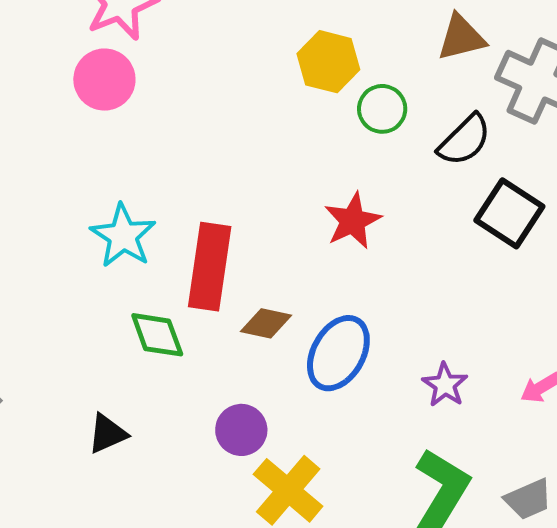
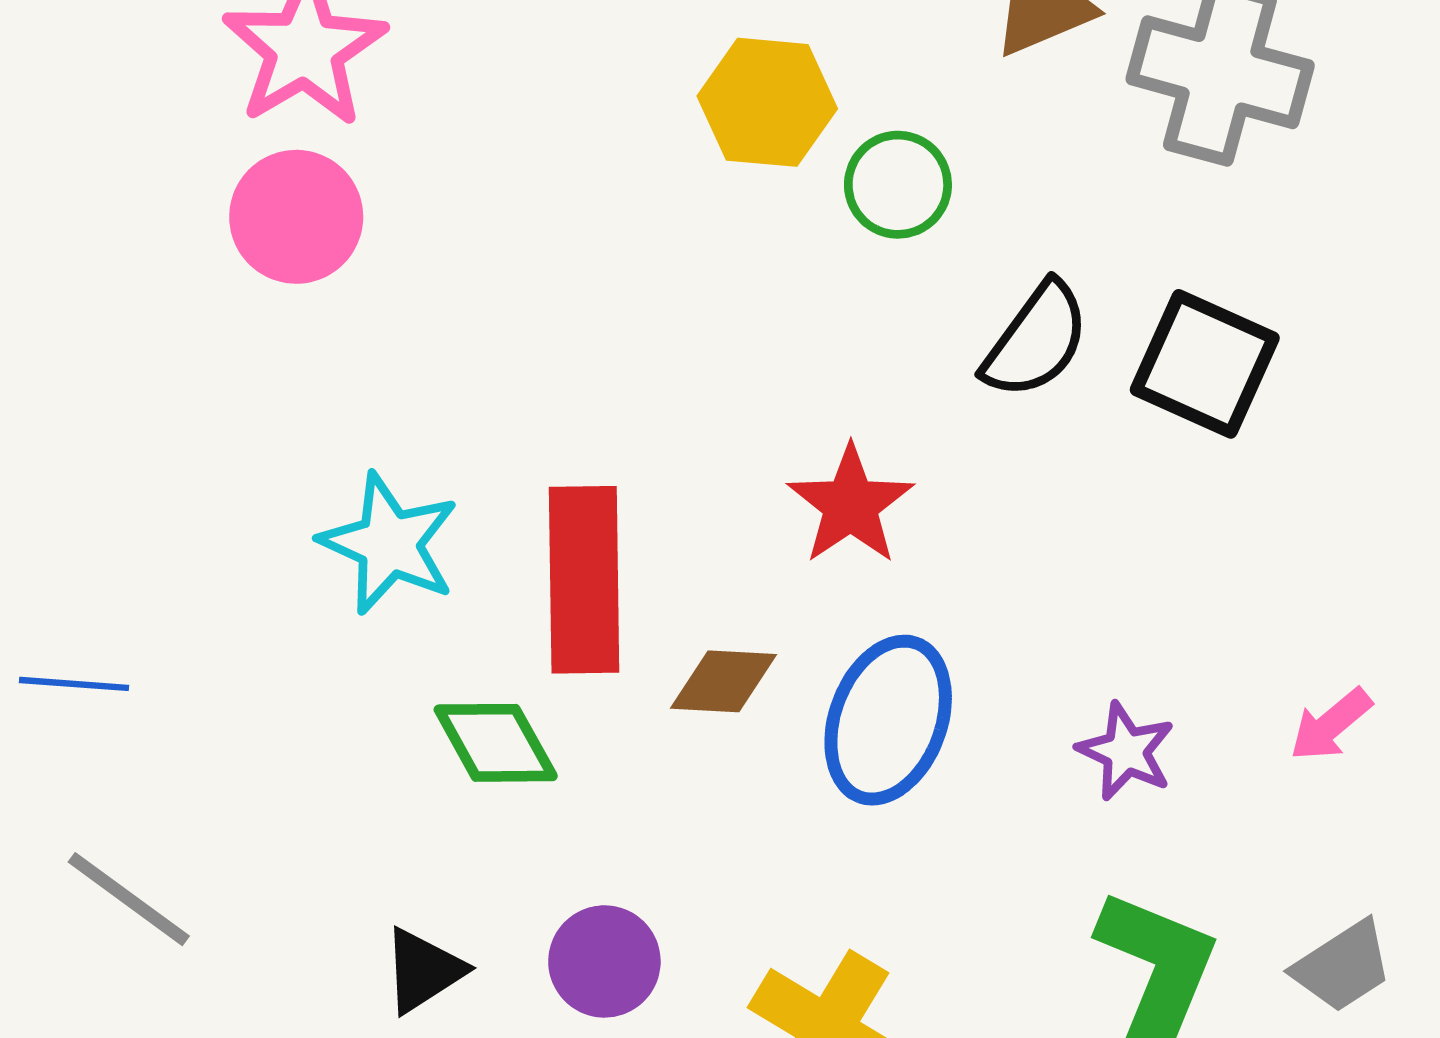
black semicircle: (464, 140) -> (1036, 340), moved
red star: (353, 221) -> (851, 505), moved
purple circle: (241, 430) -> (604, 961), moved

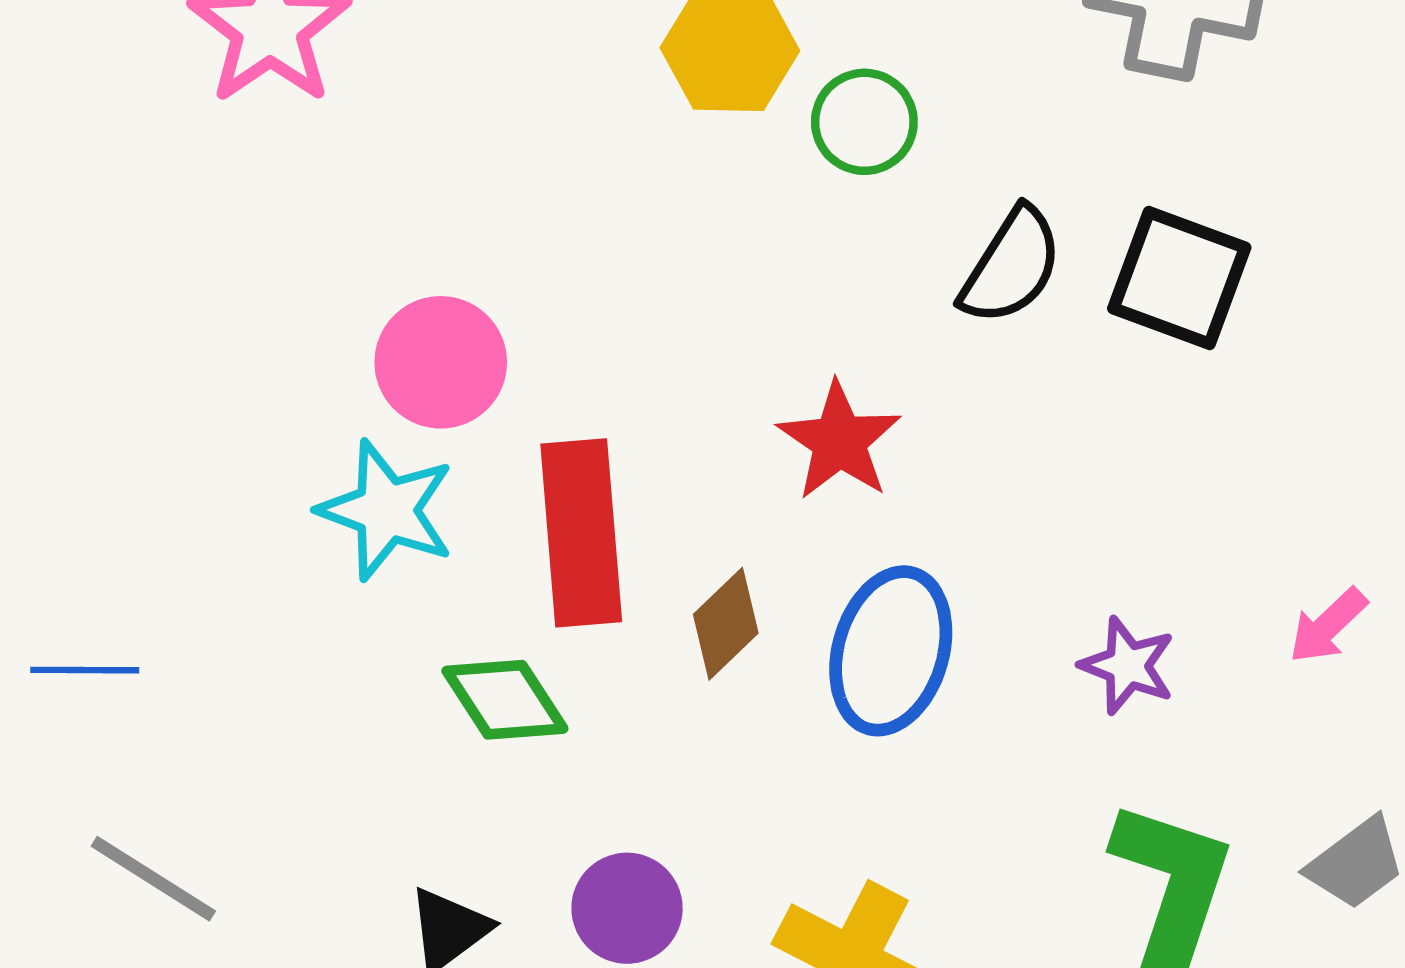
pink circle: (296, 217) -> (441, 362), moved
brown diamond: (724, 681) -> (726, 624), turned -43

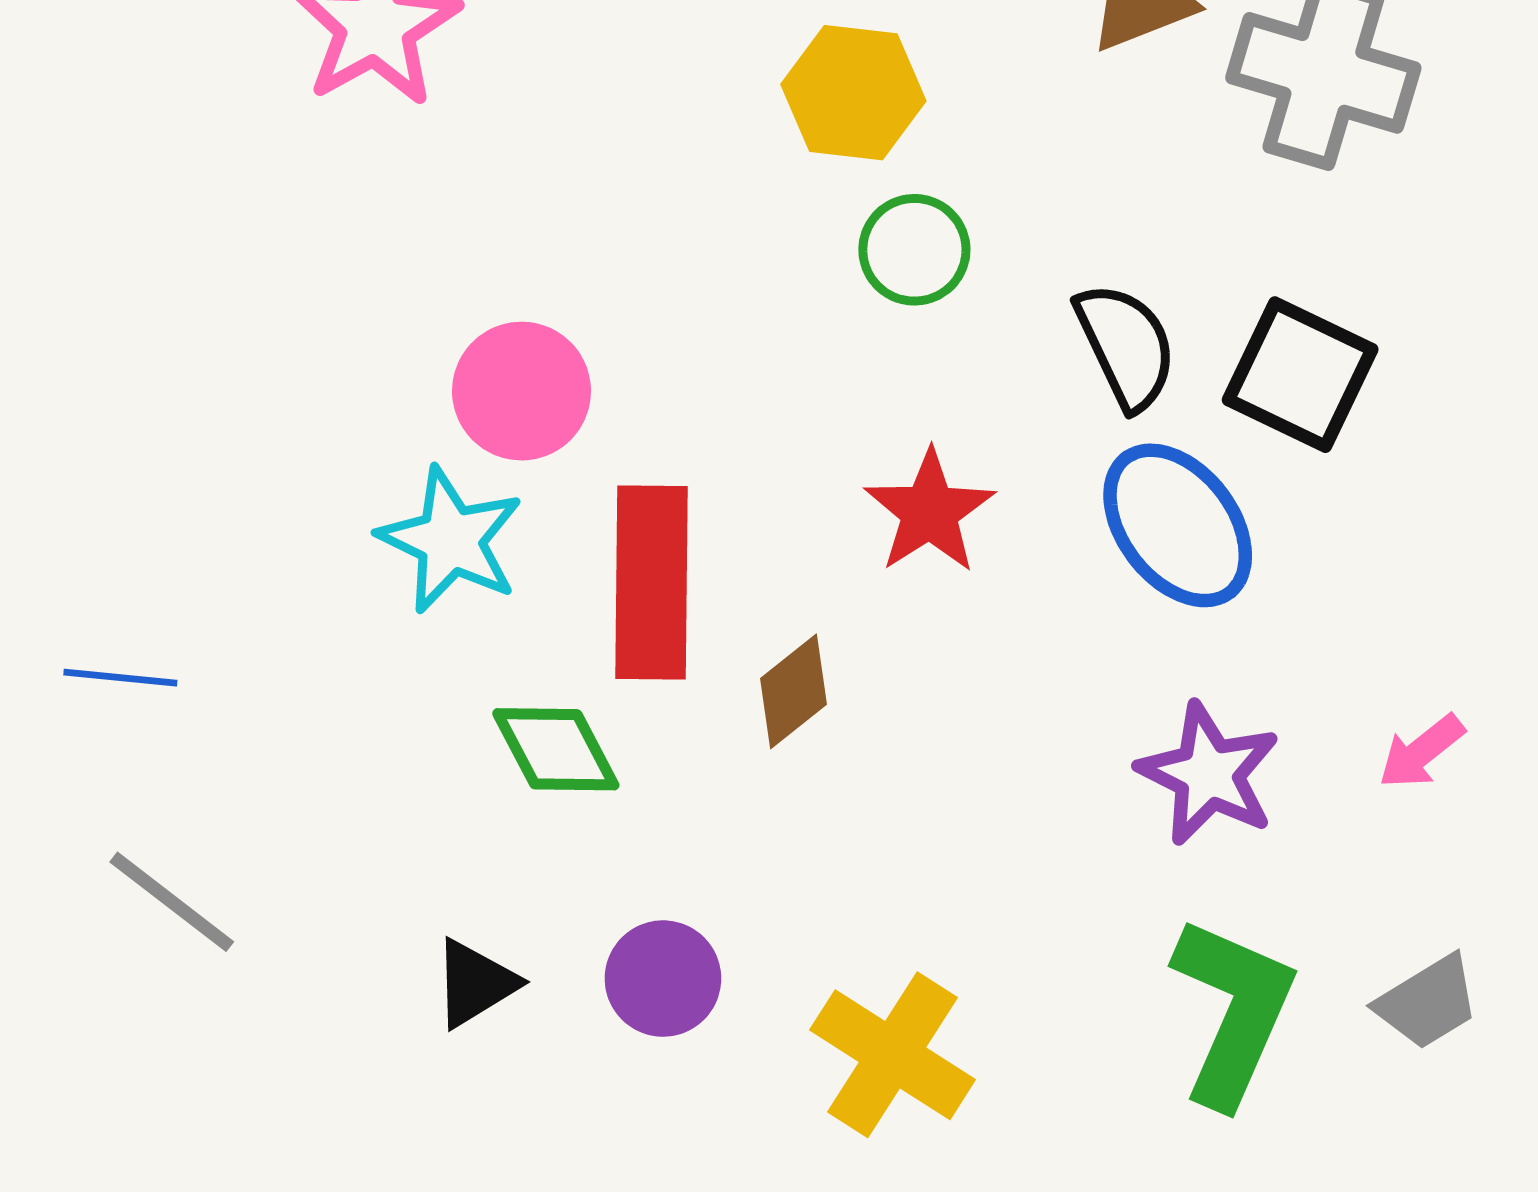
green circle: (864, 122) -> (914, 250), moved
black semicircle: (1011, 266) -> (1126, 346), turned -63
blue ellipse: (891, 651) -> (1178, 525), moved, turned -59
purple star: (1128, 666) -> (1209, 774), size x1.4

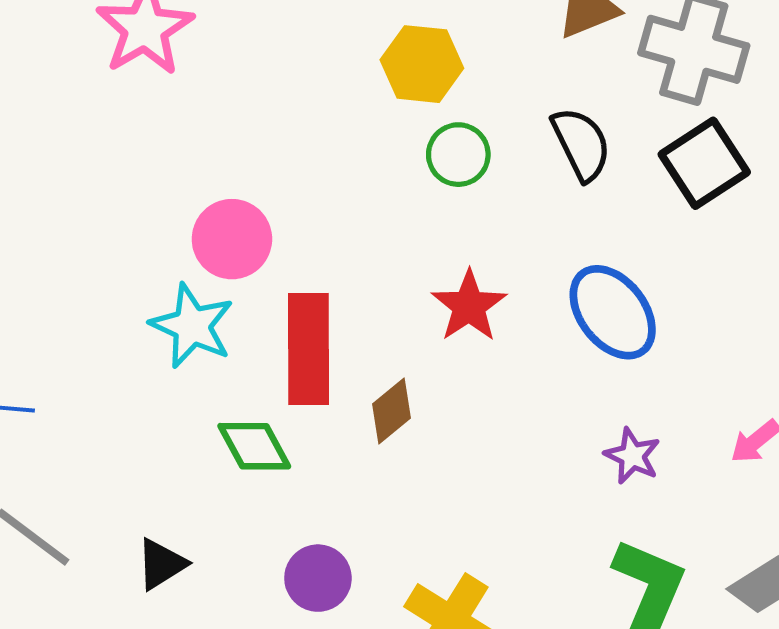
black semicircle: (1126, 346) -> (581, 144), moved
black square: (1300, 375) -> (704, 163), moved, turned 32
purple star: (1209, 774) -> (632, 456), size x0.7
black triangle: (475, 983) -> (161, 564), moved

